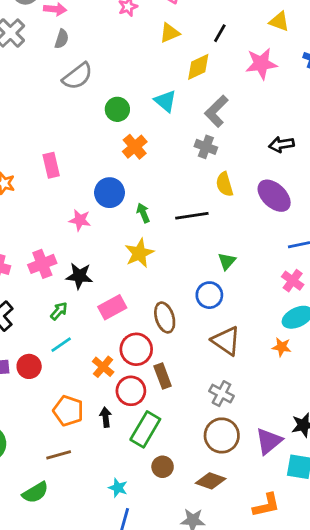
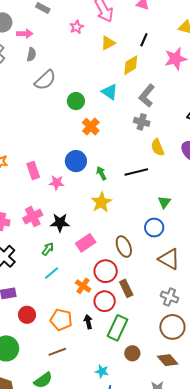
pink rectangle: (51, 165) -> (33, 170), moved
red circle: (29, 366) -> (27, 315), moved
brown diamond: (211, 481) -> (168, 360), turned 35

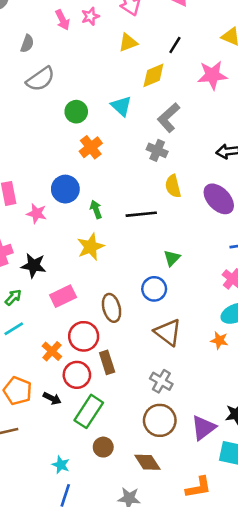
pink arrow: (25, 34) -> (62, 20), moved, turned 56
black arrow: (88, 322) -> (52, 398), turned 120

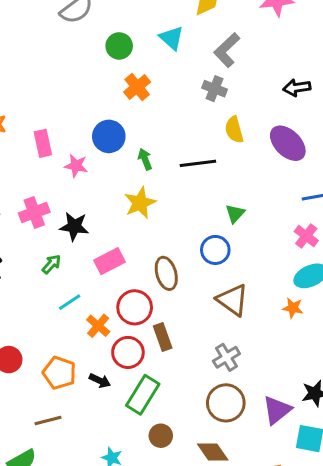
cyan line: (14, 329) -> (70, 302), moved
gray cross: (161, 381) -> (226, 357), turned 30

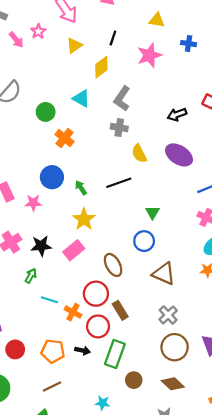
pink rectangle: (109, 261) -> (74, 250), moved
cyan line: (70, 302) -> (49, 300), turned 63

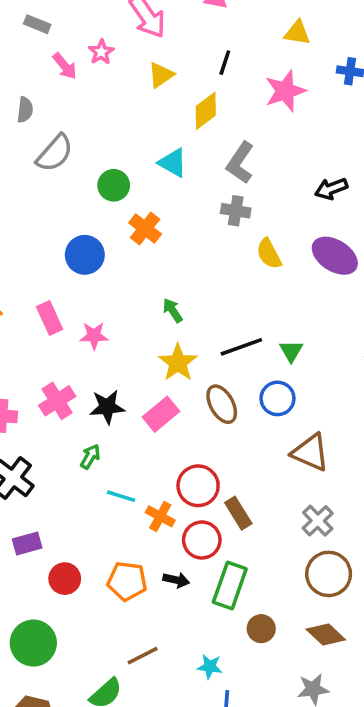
blue circle: (52, 177) -> (85, 255), moved
black line: (119, 183) -> (241, 347), moved
brown ellipse: (113, 265) -> (222, 404), moved
brown line: (52, 386) -> (143, 656), moved

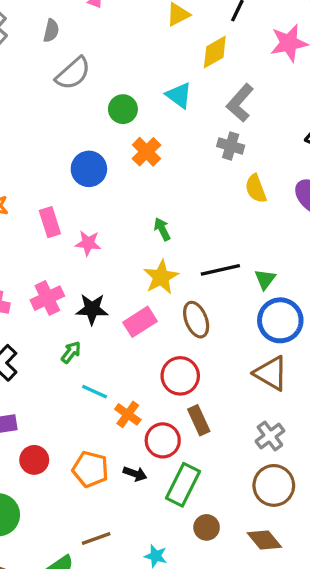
blue circle: (277, 398) -> (280, 320), moved, size x1.4
red circle: (198, 486) -> (180, 376), moved

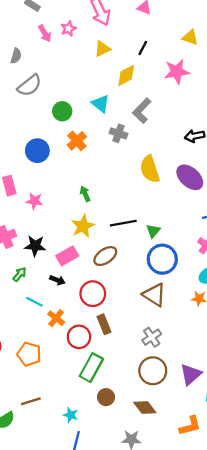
gray cross: (231, 146) -> (119, 133), moved
yellow semicircle: (256, 189) -> (150, 169), size x1.4
brown ellipse: (196, 320) -> (105, 256), turned 75
black arrow: (135, 474) -> (57, 280), moved

